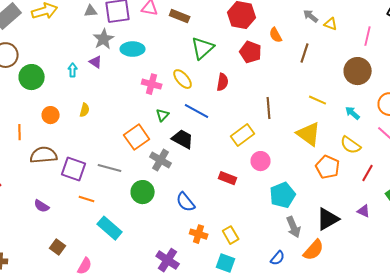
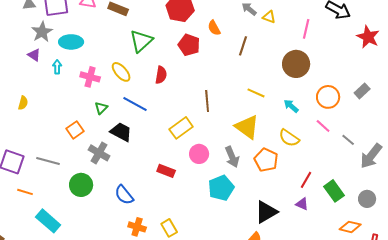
cyan arrow: (73, 70) -> (57, 67), moved
orange square: (137, 137) -> (75, 130), size x0.7
red line: (368, 173) -> (306, 180), moved
gray arrow: (294, 227) -> (232, 157), moved

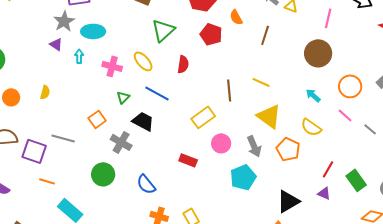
yellow line: (256, 93) -> (261, 82), moved
gray line: (48, 161) -> (63, 138), moved

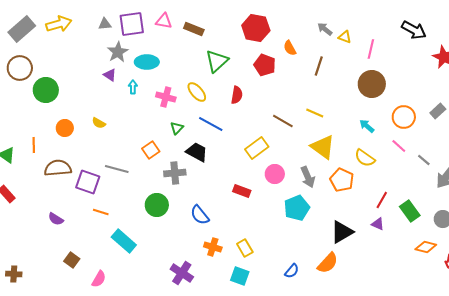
pink line: (328, 18) -> (371, 49), moved
brown line: (229, 90) -> (283, 121), turned -55
yellow semicircle: (45, 92) -> (99, 123), turned 104
gray cross: (121, 142) -> (175, 173), turned -35

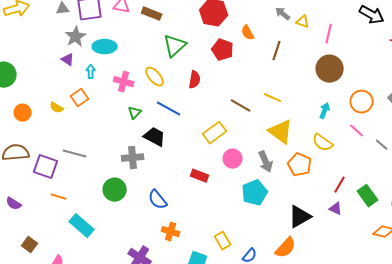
cyan arrow: (367, 126) -> (325, 111), turned 70
orange square: (151, 150) -> (80, 98), moved
yellow rectangle: (245, 248) -> (223, 241), moved

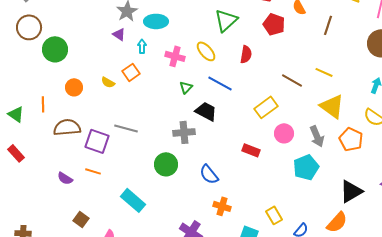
orange line: (59, 197) -> (93, 171), moved

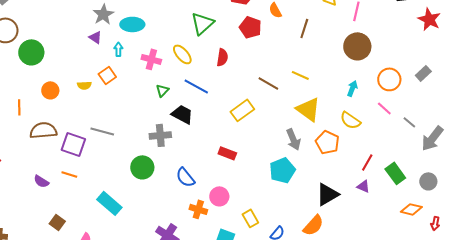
yellow semicircle: (108, 82) -> (84, 85), turned -32
pink circle: (284, 133) -> (219, 196), moved

